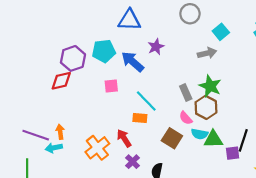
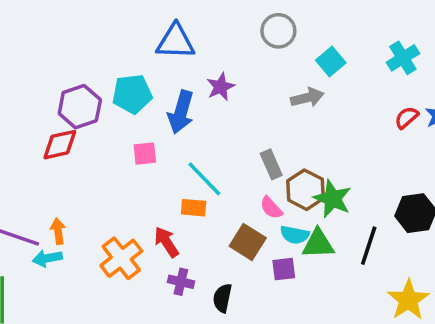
blue arrow: (133, 62) -> (181, 112), turned -115
green star: (210, 86) -> (333, 199), moved
purple square: (233, 153) -> (284, 269), moved
purple cross: (133, 162) -> (181, 282), turned -32

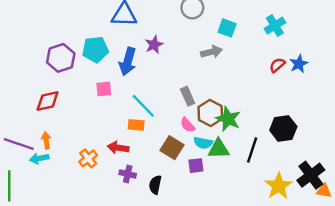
cyan square: (331, 61) -> (227, 28), turned -30
red diamond: (60, 145) -> (48, 101), moved
red arrow: (166, 242) -> (118, 148), turned -48
orange cross: (121, 258) -> (88, 158), size x0.7

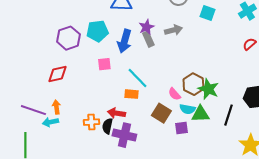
gray arrow: (211, 52) -> (173, 30), moved
gray rectangle: (188, 96) -> (148, 39), moved
orange cross: (88, 158) -> (91, 122), turned 35
purple cross: (128, 174) -> (124, 135), size x1.6
black semicircle: (155, 185) -> (107, 126), moved

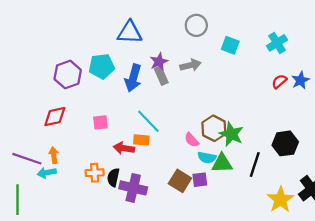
pink square: (104, 64) -> (100, 122), moved
red arrow: (116, 113) -> (124, 148), moved
brown square: (161, 113) -> (180, 181), moved

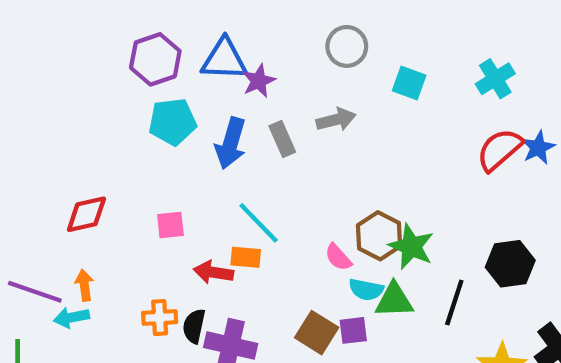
purple star: (159, 62) -> (259, 81), moved
purple hexagon: (68, 74) -> (155, 59), moved
red semicircle: (279, 82) -> (500, 150), size x1.6

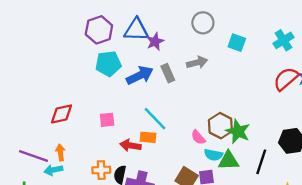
blue arrow: (231, 143) -> (140, 75), turned -132

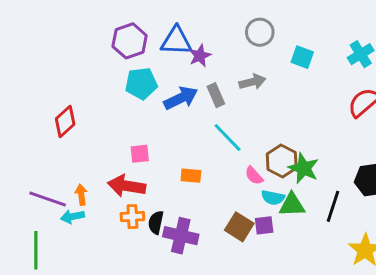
red diamond: (62, 114) -> (65, 121), moved, turned -30
cyan line: (155, 119) -> (228, 138), moved
red arrow: (130, 145) -> (127, 186), moved, size x1.4

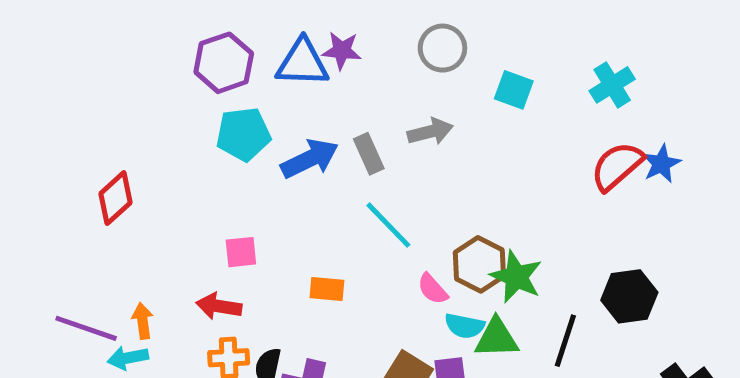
purple star: (200, 56) -> (342, 51), moved, turned 30
red arrow: (127, 186) -> (219, 306), size x0.7

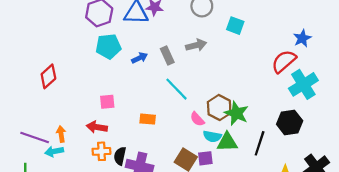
cyan cross: (612, 85) -> (303, 84), moved, size x1.4
blue arrow: (310, 159) -> (140, 58), size x0.6
blue star: (661, 164) -> (302, 38), moved

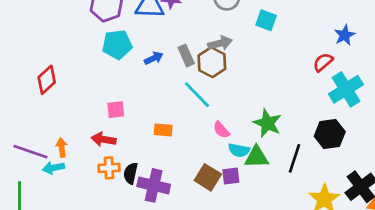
red semicircle: (284, 61) -> (323, 62), size x0.7
brown hexagon: (219, 108) -> (212, 62), moved

